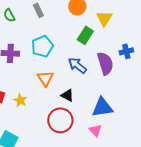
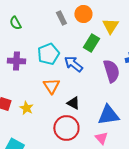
gray rectangle: (38, 10) -> (61, 18), moved
blue arrow: (77, 65) -> (73, 64), moved

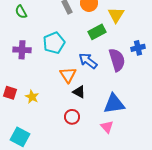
green rectangle: (91, 43) -> (97, 32), turned 30
blue arrow: (73, 64) -> (88, 61), moved
orange triangle: (51, 86) -> (68, 75), moved
red circle: (66, 128) -> (72, 117), size x0.6

